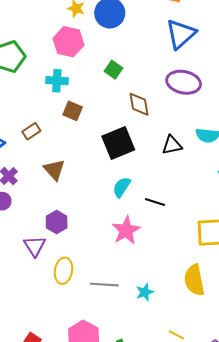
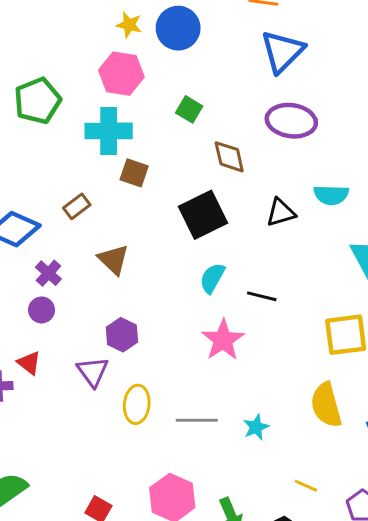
cyan cross: (57, 81) -> (109, 131), size x1.4

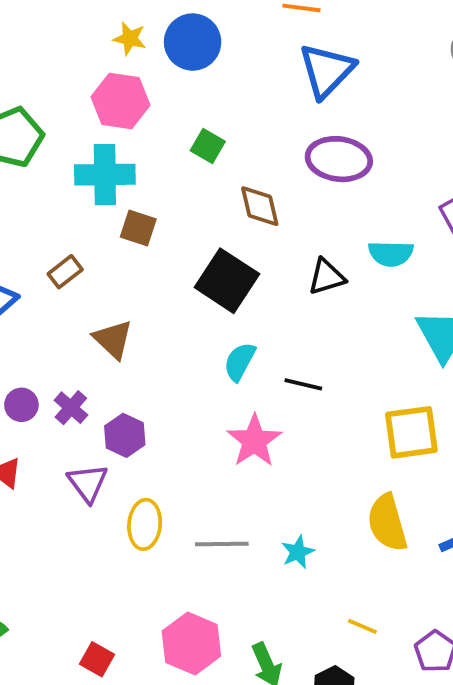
black square: (203, 215) -> (227, 281), turned -30
purple cross: (48, 273) -> (71, 408), moved

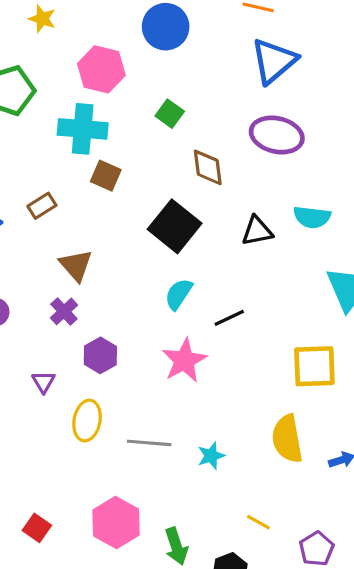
yellow star: (130, 38) -> (42, 19), moved
black line: (303, 384) -> (229, 318), turned -44
purple cross: (71, 408) -> (64, 311), moved
purple hexagon: (125, 435) -> (100, 355), moved
purple triangle: (88, 483) -> (43, 382), size x0.7

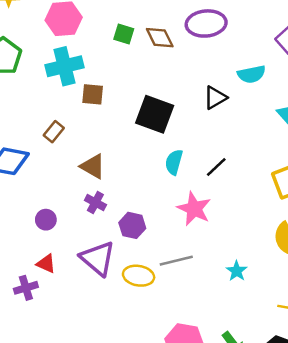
brown diamond: (208, 167) -> (160, 38), moved
purple triangle: (43, 382) -> (98, 258), size x2.0
yellow ellipse: (87, 421) -> (139, 276), turned -72
gray line: (149, 443) -> (176, 261), moved

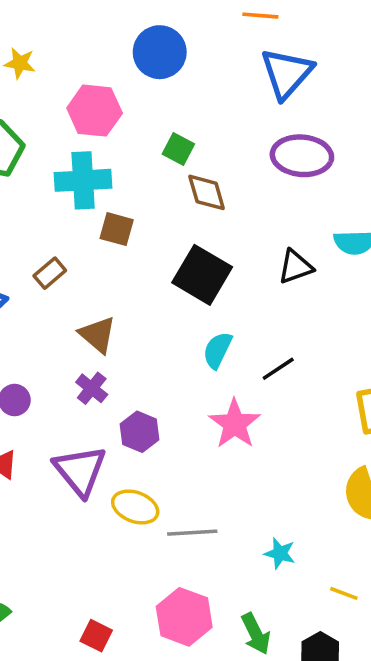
brown diamond: (160, 38) -> (207, 192), moved
gray line: (176, 261) -> (192, 533), moved
cyan star: (237, 271) -> (280, 553), moved, turned -30

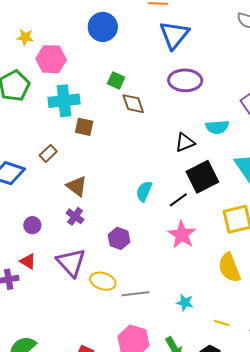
pink hexagon: (95, 111) -> (51, 59), moved
black square: (202, 275) -> (202, 177), moved, turned 36
pink star: (235, 424) -> (182, 235), moved
purple hexagon: (140, 432) -> (119, 238), moved

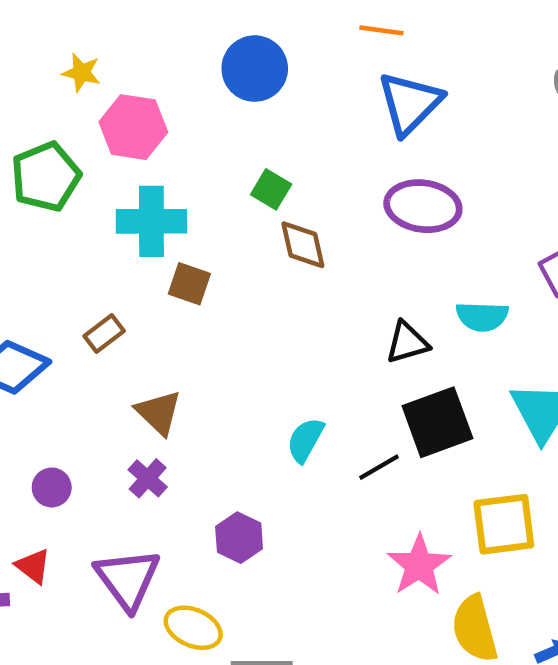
pink star: (182, 235) -> (419, 565), moved

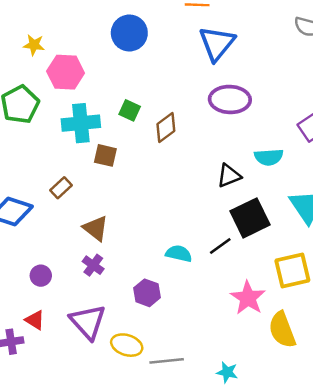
green square: (271, 189) -> (130, 110), moved
brown diamond: (303, 245) -> (166, 128), turned 72
cyan semicircle: (305, 440) -> (179, 254), moved, turned 80

